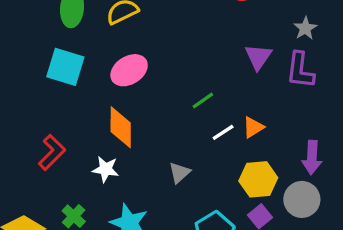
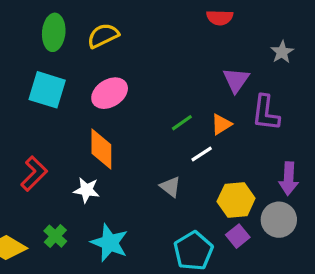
purple L-shape: (300, 70) -> (266, 113), moved
orange triangle: (253, 127) -> (221, 124), moved
gray triangle: (179, 173) -> (170, 187), moved, turned -40

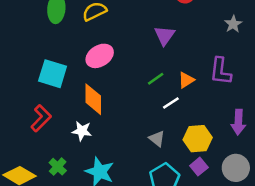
purple triangle: (236, 80) -> (165, 36), moved
cyan square: (47, 90) -> (53, 74), moved
gray triangle: (170, 187) -> (157, 139), moved
gray circle: (279, 220) -> (236, 168), moved

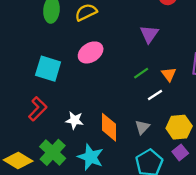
orange triangle: (186, 80) -> (169, 74), turned -35
orange diamond: (93, 99) -> (109, 127), moved
gray triangle: (157, 139) -> (142, 127), turned 35
green cross: (58, 167) -> (53, 152), size x1.6

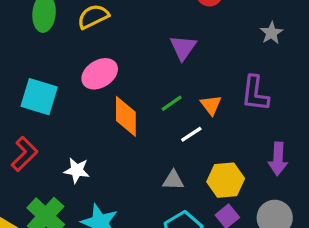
orange diamond: (109, 127) -> (126, 116), moved
gray triangle: (142, 127) -> (173, 180), turned 49

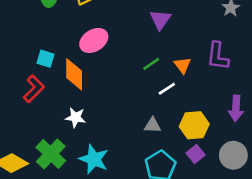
cyan square: (39, 97) -> (46, 59), size x0.6
orange diamond: (126, 116) -> (74, 74), moved
red L-shape: (24, 154) -> (34, 89), moved

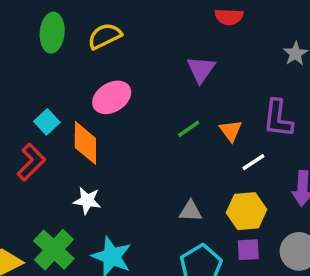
cyan square: (46, 59) -> (47, 122), turned 30
white line: (167, 89) -> (253, 162), moved
purple square: (196, 154) -> (248, 250), turned 36

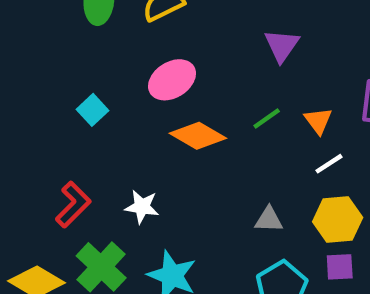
orange diamond: (85, 143) -> (198, 136), moved, turned -60
red L-shape: (31, 162) -> (73, 205), moved
white line: (253, 162) -> (329, 164), moved

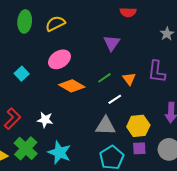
white line: (329, 164) -> (115, 99), moved
gray triangle: (269, 220) -> (106, 126), size x1.5

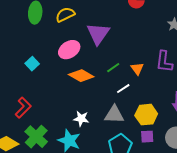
purple triangle: (112, 43) -> (98, 34), moved, size x1.4
white star: (45, 120) -> (81, 119), moved

